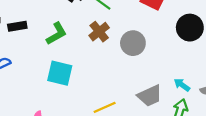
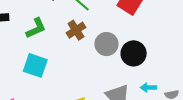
black circle: (190, 28) -> (134, 53), moved
cyan arrow: (182, 85) -> (148, 88), turned -42

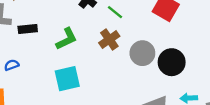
cyan square: (35, 65) -> (67, 79), turned -30

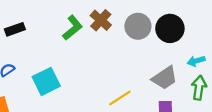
green L-shape: (66, 39) -> (72, 28), moved
cyan square: (67, 79) -> (46, 81), moved

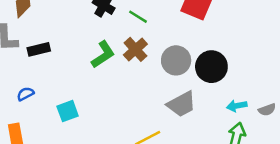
gray trapezoid: (165, 78) -> (181, 104), moved
cyan square: (46, 81) -> (68, 111), size x0.7

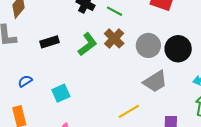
black rectangle: (39, 49) -> (49, 42), moved

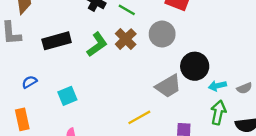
black rectangle: (49, 42) -> (57, 41), size x1.4
gray circle: (148, 45) -> (162, 34), moved
black circle: (178, 49) -> (195, 66), moved

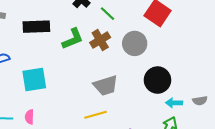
gray trapezoid: (168, 86) -> (106, 86), moved
gray semicircle: (244, 88) -> (200, 101), moved
cyan square: (67, 96) -> (34, 79), size x1.4

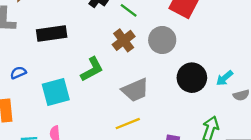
green L-shape: (73, 39) -> (92, 69), moved
cyan arrow: (174, 103) -> (225, 78), moved, turned -35

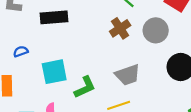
green L-shape: (92, 69) -> (85, 87), moved

